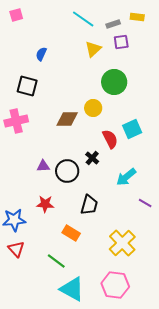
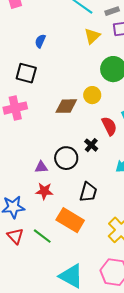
purple triangle: (43, 166) -> (41, 167), moved
orange rectangle: (71, 233) -> (70, 220), size x1.5
green line: (56, 261) -> (42, 236), moved

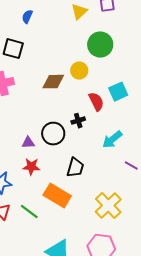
black cross: (91, 145) -> (78, 121), turned 32

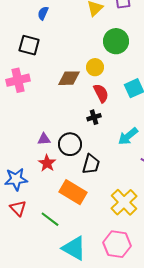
red semicircle: (96, 102) -> (101, 93), moved
black circle: (53, 134) -> (70, 144), moved
red star: (31, 167) -> (47, 163), turned 30
green line: (29, 212) -> (50, 219), moved

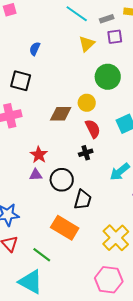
red star: (47, 163) -> (39, 155), moved
cyan triangle: (74, 248) -> (31, 282), moved

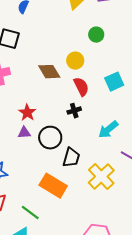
green circle: (108, 77) -> (96, 35), size x0.6
brown diamond: (61, 114) -> (49, 72), turned 60
yellow cross: (116, 238) -> (101, 177), moved

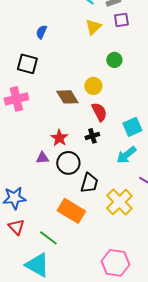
cyan square: (114, 82) -> (132, 127), moved
red star: (27, 113) -> (59, 138), moved

